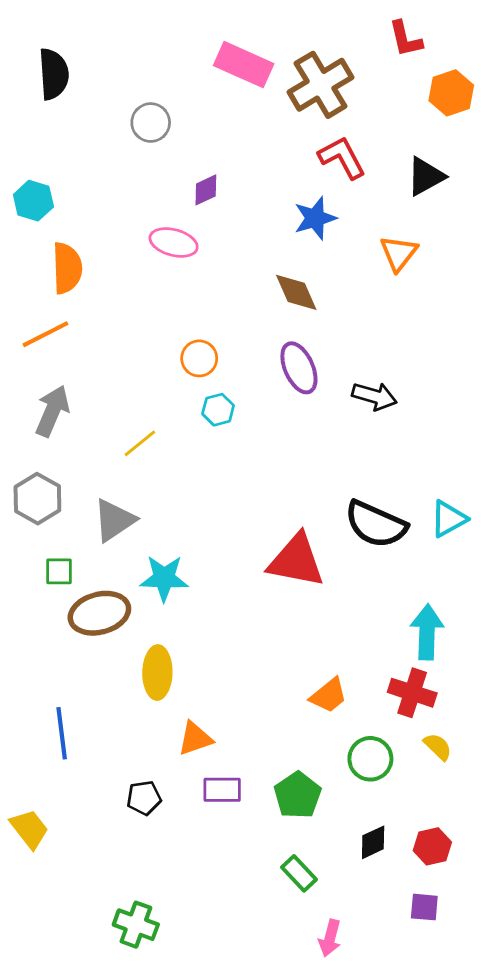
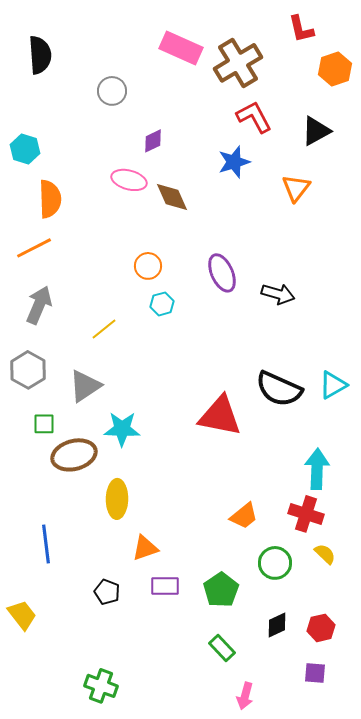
brown diamond: (296, 292) -> (172, 197), moved
black pentagon: (144, 798) -> (107, 592), turned 30

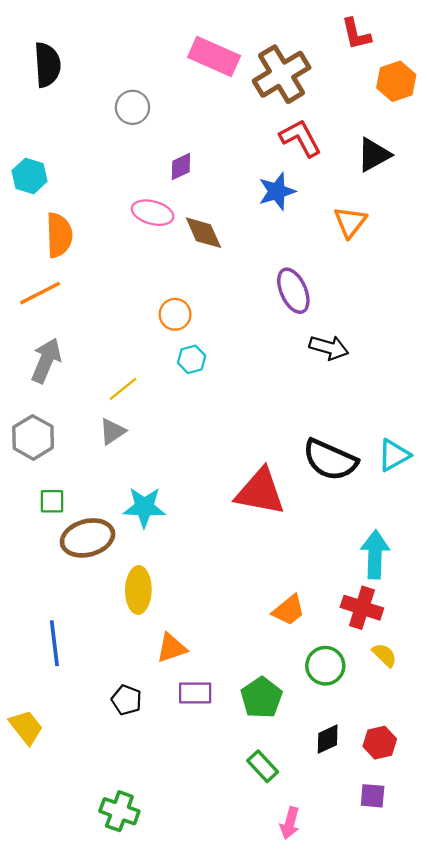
purple ellipse: (222, 273) -> (293, 291), moved
gray triangle: (85, 386) -> (112, 431), moved, size x0.7

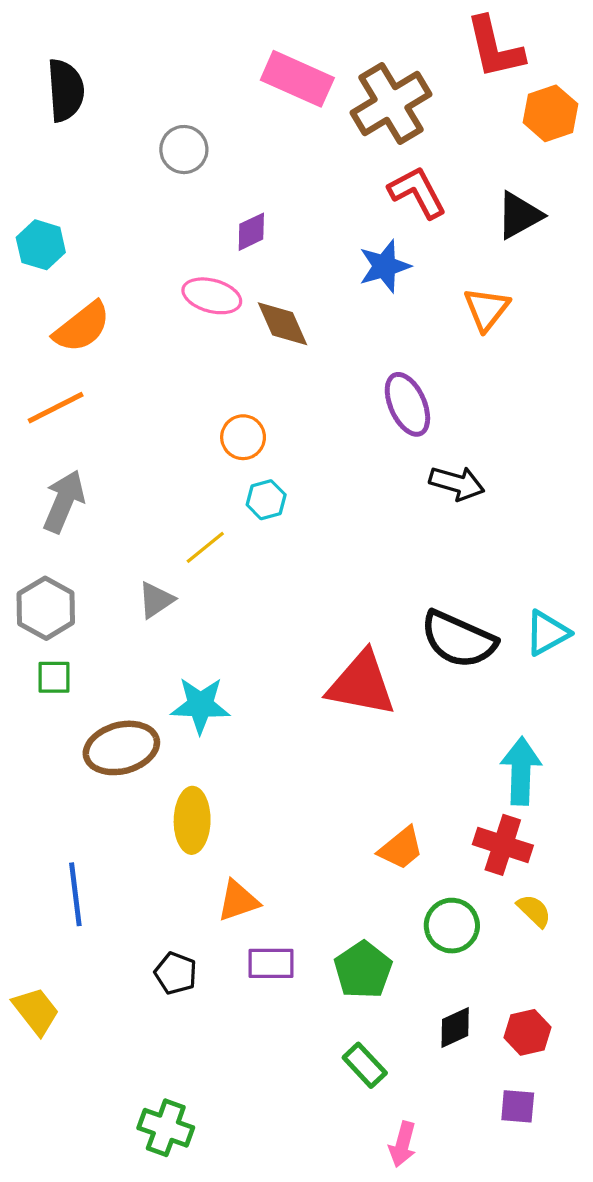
red L-shape: (356, 34) -> (495, 48), size x1.4
orange semicircle: (59, 235) -> (82, 327), turned 54
yellow line: (123, 389) -> (205, 547), moved
green square: (52, 501) -> (54, 677), moved

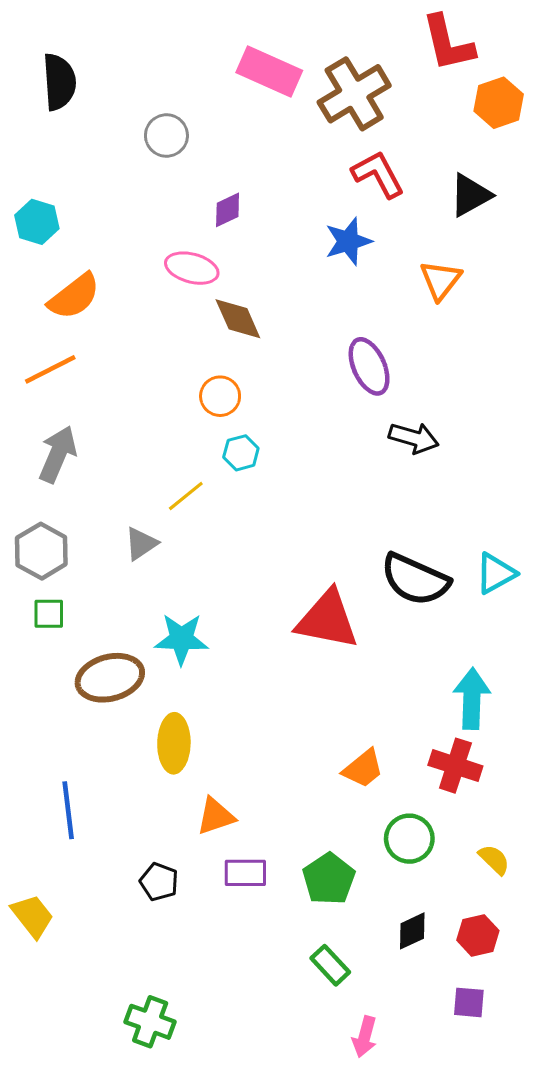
brown diamond: (283, 324) -> (238, 319), moved
yellow semicircle: (534, 911) -> (494, 859), moved

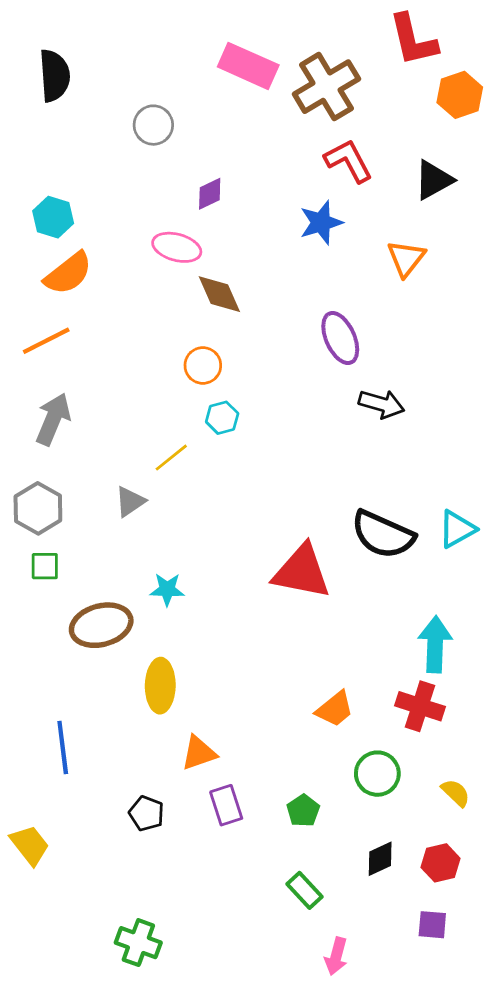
cyan hexagon: (37, 222) -> (53, 217), moved
cyan star: (181, 639) -> (167, 589), size x0.7
purple rectangle: (245, 873) -> (226, 805), turned 72
green pentagon: (329, 879) -> (303, 811), size x0.7

